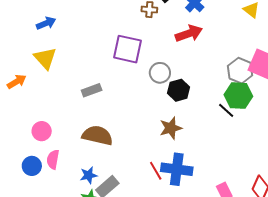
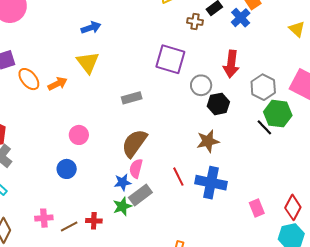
red arrow: (189, 33) -> (231, 64), moved, turned 112
gray hexagon: (240, 71) -> (263, 87), moved
brown semicircle: (98, 135) -> (134, 143), turned -72
pink semicircle: (53, 159) -> (136, 168), moved
red line: (156, 171) -> (178, 177), moved

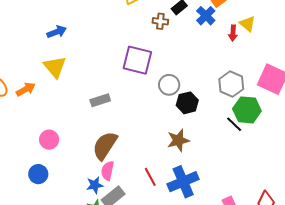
yellow triangle: (297, 29) -> (247, 24), moved
red arrow: (231, 64) -> (233, 33), moved, size x0.6
blue cross: (211, 183) -> (183, 182), turned -32

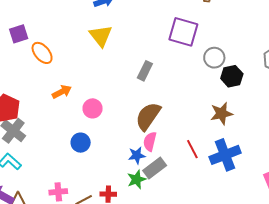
orange arrow: (26, 89) -> (62, 92), moved
gray rectangle: (100, 100) -> (145, 71), turned -48

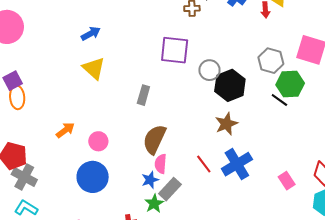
orange ellipse: (42, 53) -> (17, 97), moved, turned 45
black hexagon: (232, 76) -> (230, 85), size x1.4
blue circle: (81, 143) -> (93, 177), size x1.6

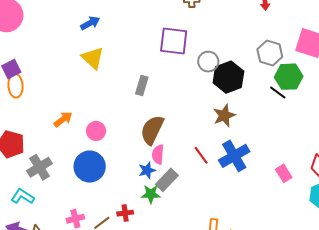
gray cross: (24, 177) -> (40, 167), moved, turned 30
green star: (154, 204) -> (151, 194), turned 30

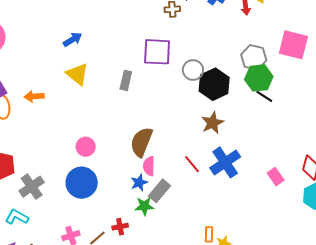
green hexagon: (289, 77) -> (259, 78), moved
gray rectangle: (142, 85) -> (126, 80), moved
orange arrow: (63, 119) -> (34, 96), moved, turned -144

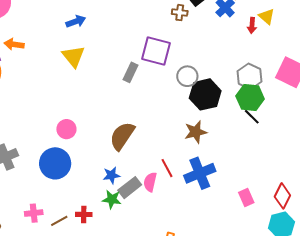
gray rectangle: (126, 80) -> (130, 72), moved
orange arrow: (34, 96) -> (14, 44), moved
pink semicircle: (149, 166) -> (150, 182), moved

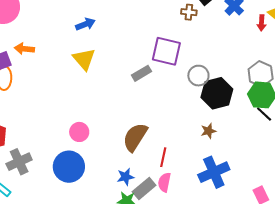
gray rectangle: (130, 72) -> (142, 73), turned 36
brown star: (196, 132) -> (208, 131), size x0.7
red line: (167, 168) -> (163, 157), moved, turned 42

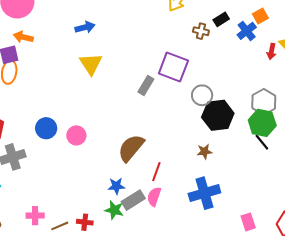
blue arrow: (85, 24) -> (85, 27), moved
orange arrow: (24, 49) -> (23, 37), moved
gray rectangle: (142, 73) -> (146, 86), turned -36
blue circle: (69, 167) -> (46, 128), moved, size x0.7

